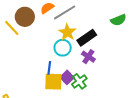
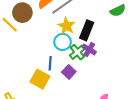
black rectangle: (87, 38) -> (87, 30), turned -30
green cross: (79, 81) -> (77, 52), moved
yellow square: (53, 82) -> (40, 79), moved, turned 30

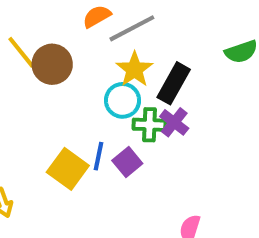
brown circle: (22, 13) -> (52, 64), moved
green cross: (77, 52) -> (150, 125), turned 35
blue line: (50, 63) -> (99, 156), moved

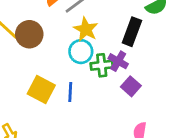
black rectangle: (174, 83) -> (132, 32), moved
purple square: (127, 162) -> (131, 86), moved
yellow square: (68, 169) -> (41, 90), moved

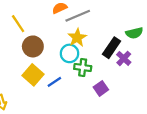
brown circle: (29, 34) -> (33, 46), moved
purple cross: (118, 61) -> (124, 58), moved
blue line: (70, 92) -> (54, 82), turned 40

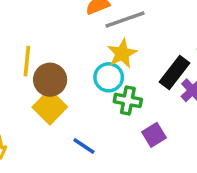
yellow line: (18, 24) -> (27, 61), moved, turned 36
brown circle: (33, 46) -> (50, 80), moved
blue line: (54, 82) -> (84, 146), moved, turned 64

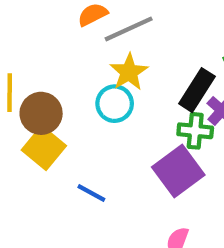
green cross: (128, 100) -> (195, 131), moved
purple square: (154, 135) -> (178, 171), size x1.6

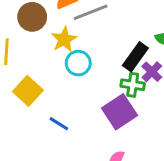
yellow star: (129, 72) -> (64, 39), moved
brown circle: (41, 113) -> (32, 17), moved

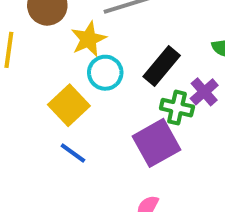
black rectangle: (135, 57) -> (162, 66), moved
yellow square: (28, 91) -> (69, 105), moved

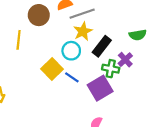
yellow star: (89, 39) -> (83, 31), moved
blue line: (73, 153) -> (72, 77), moved

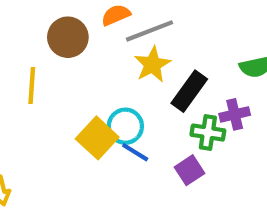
cyan circle: (71, 51) -> (125, 126), moved
purple cross: (125, 60) -> (235, 114), turned 32
purple square: (100, 88) -> (190, 170), size x0.6

